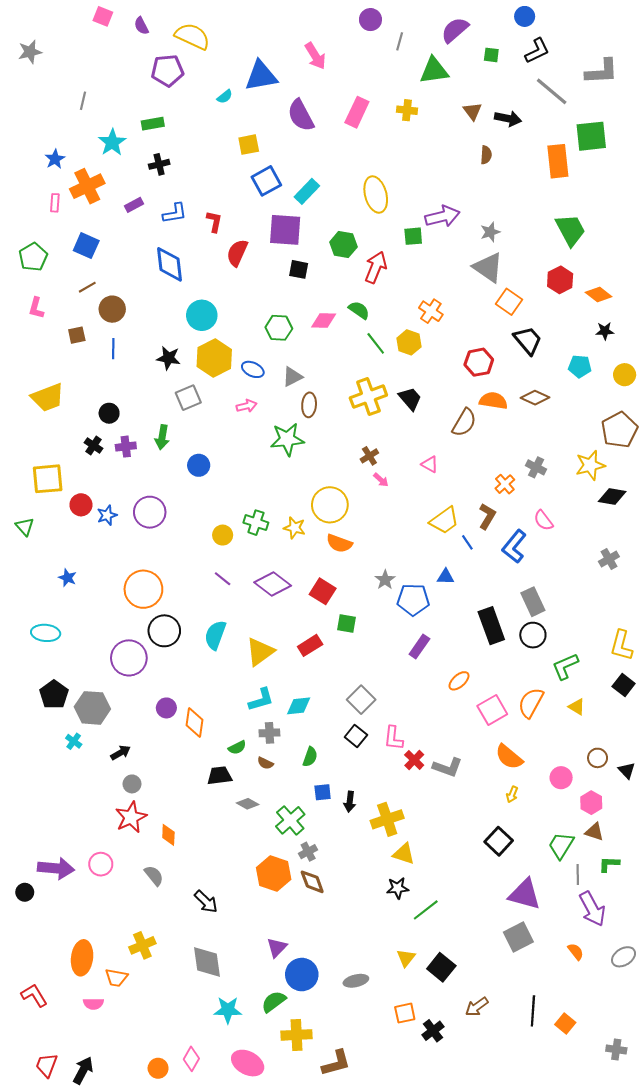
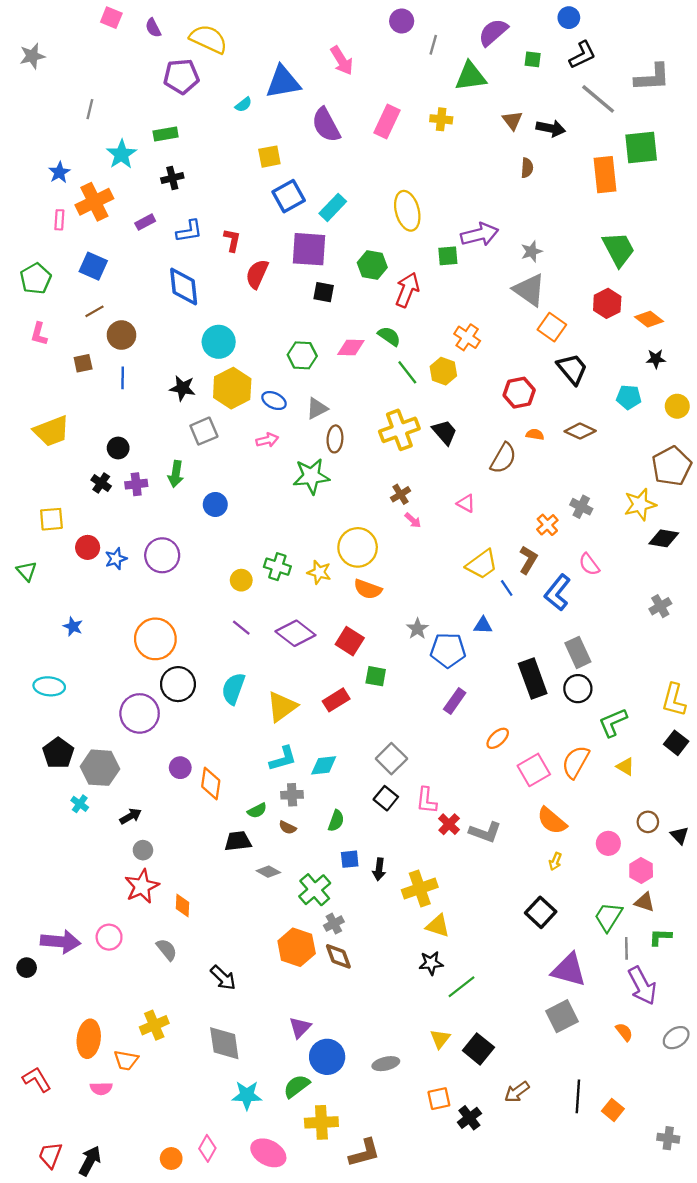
orange semicircle: (493, 401) -> (535, 434), size x0.6
yellow square: (48, 479) -> (51, 519), size x0.7

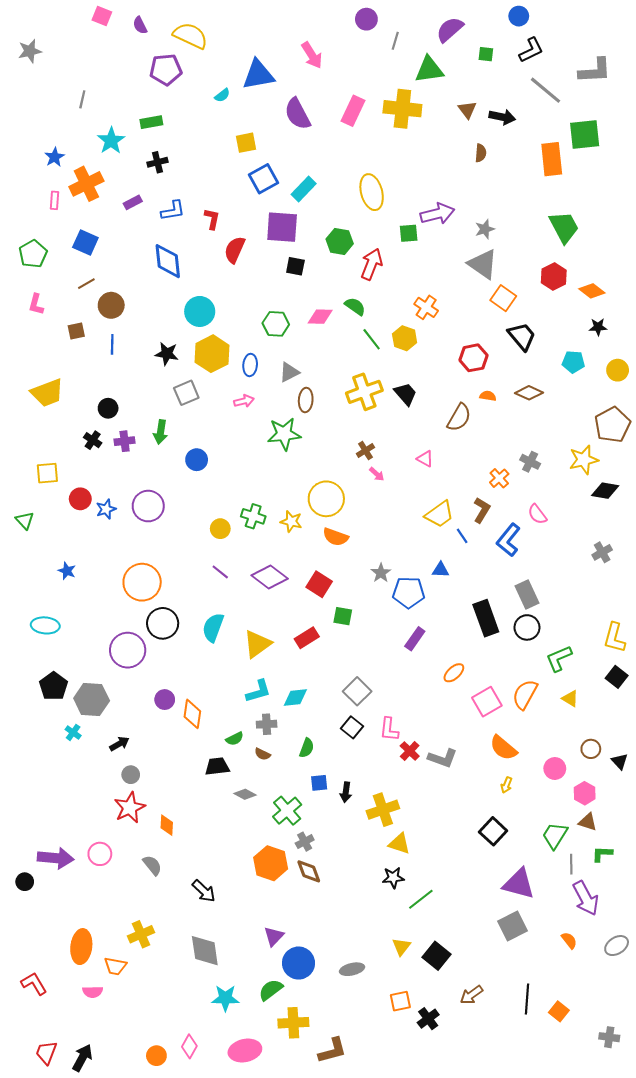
yellow cross: (441, 119) -> (402, 109), size x1.8
blue ellipse: (274, 401) -> (250, 365), turned 70
pink ellipse: (268, 1153) -> (245, 1051), turned -40

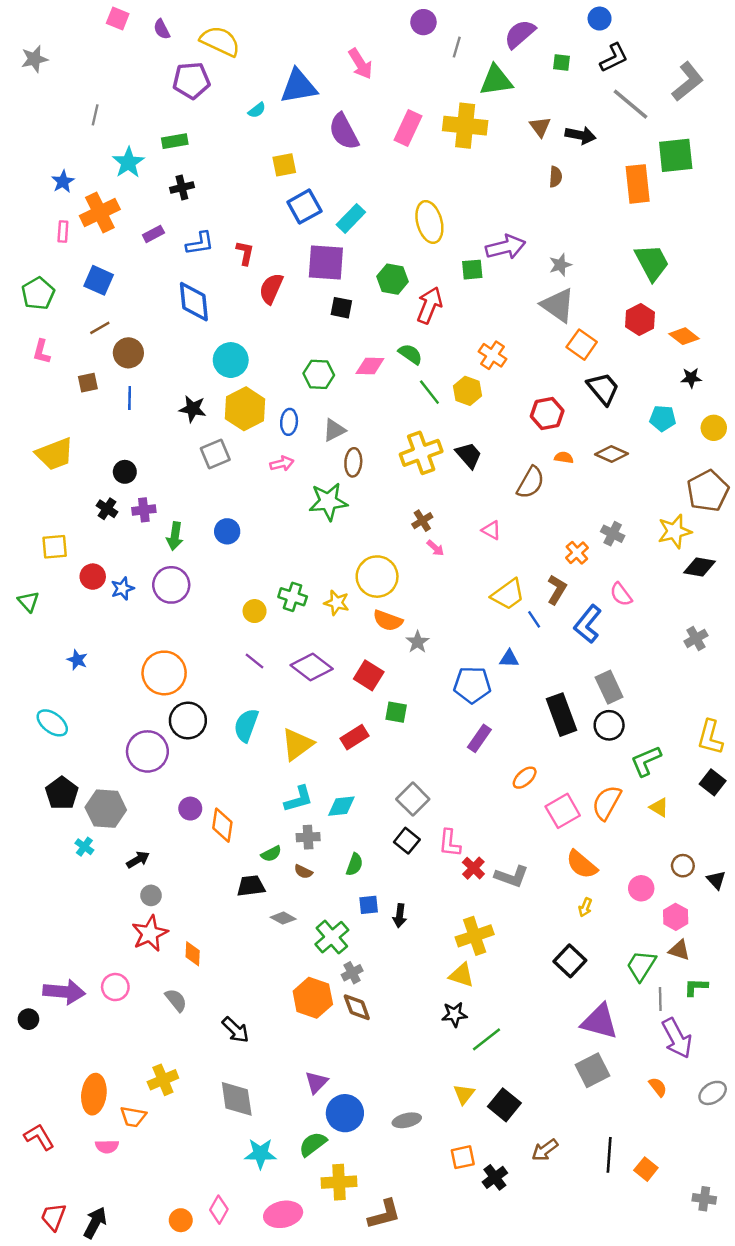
gray L-shape: (595, 71) -> (688, 82), turned -36
green arrow: (161, 432) -> (175, 536), moved
gray star: (381, 573) -> (418, 642), moved
cyan ellipse: (45, 625) -> (52, 723), turned 32
yellow cross: (383, 810) -> (475, 936), moved

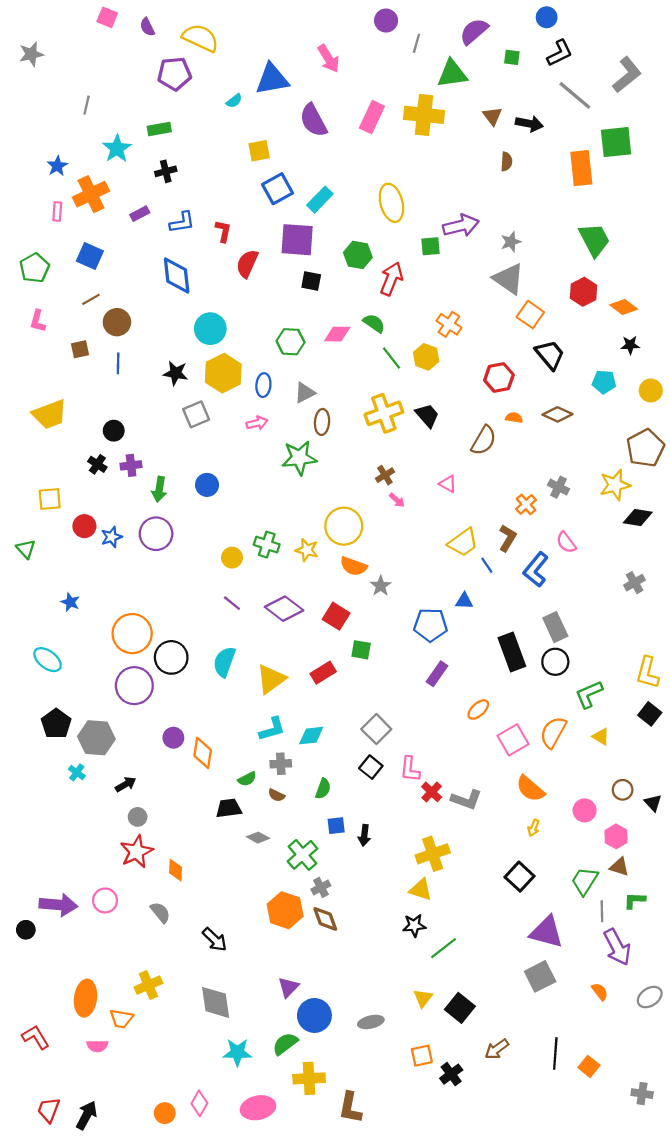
orange circle: (164, 673) -> (132, 634), moved
brown L-shape: (384, 1214) -> (350, 1108), turned 116

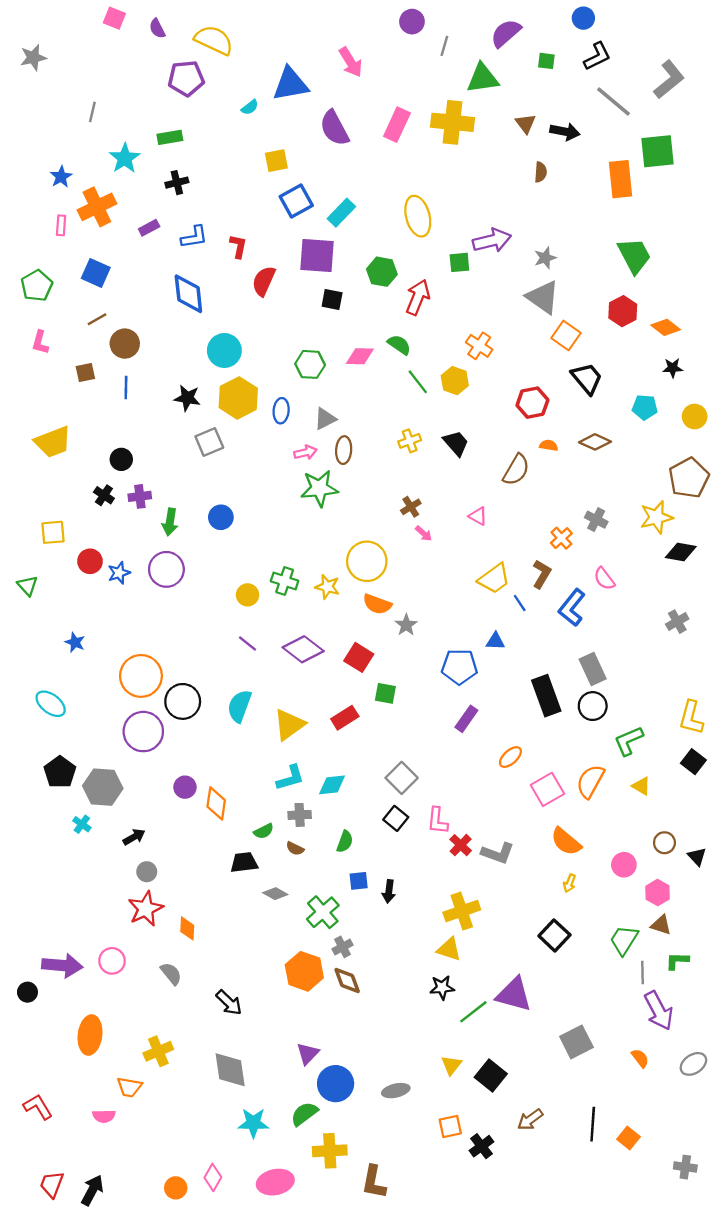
yellow cross: (384, 413) -> (410, 441), size x0.6
pink arrow: (257, 423) -> (305, 452), moved
purple triangle: (547, 932) -> (514, 994), moved
orange ellipse: (85, 998) -> (90, 1035), moved

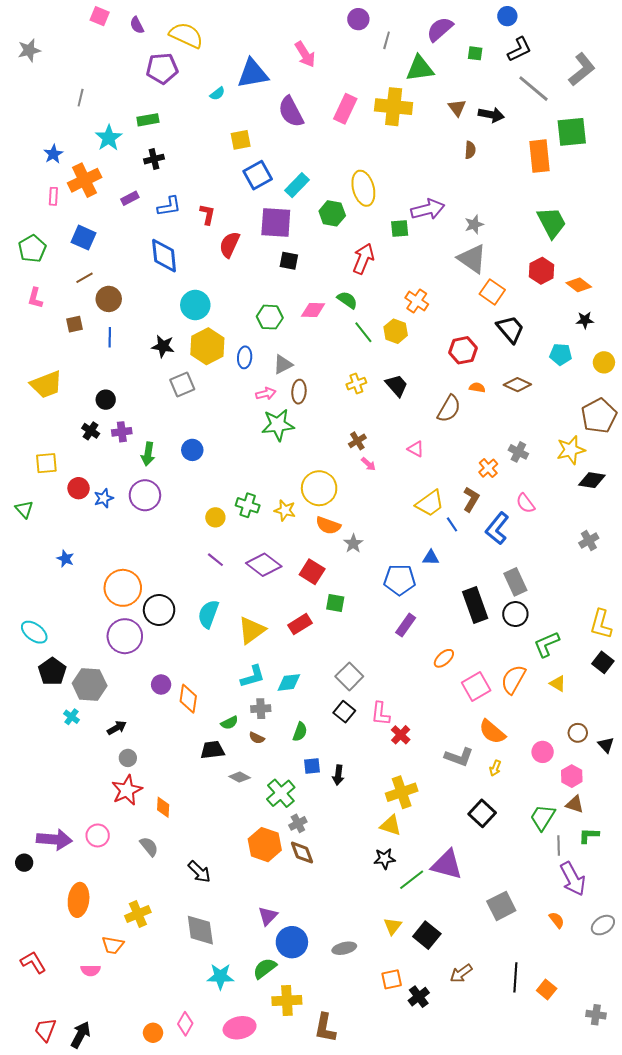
green hexagon: (382, 272) -> (332, 213), moved
cyan ellipse: (51, 704) -> (34, 632), moved
gray L-shape: (498, 853) -> (459, 757), moved

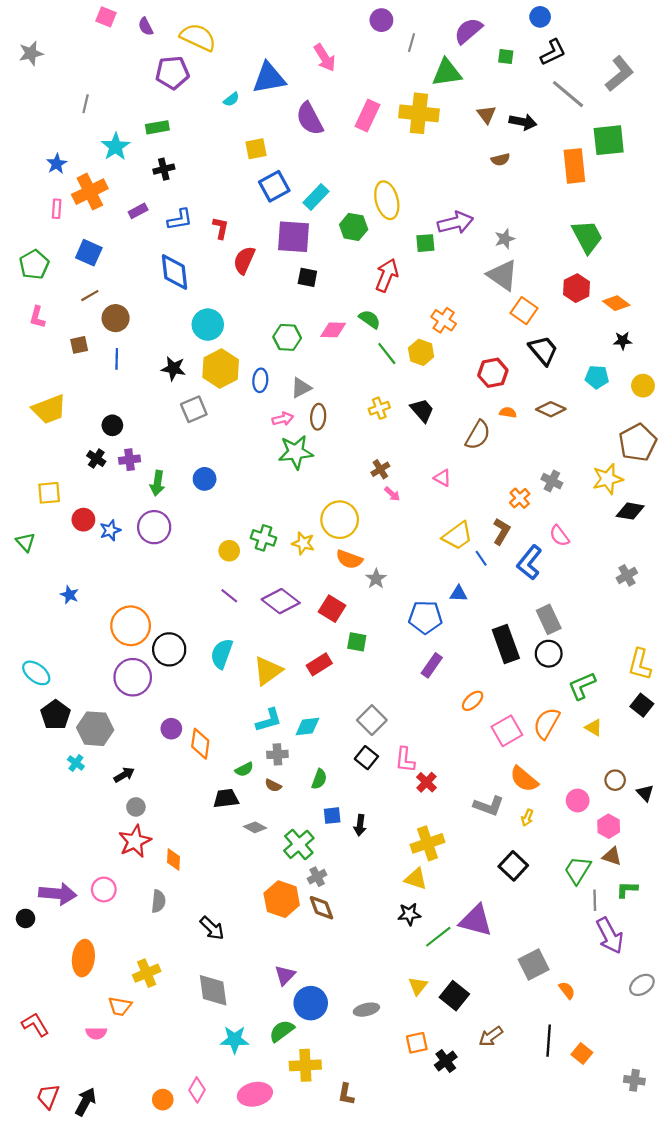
brown semicircle: (470, 150) -> (500, 159), turned 72
gray semicircle: (149, 847) -> (158, 901), turned 45
orange semicircle: (557, 920) -> (567, 990), moved
brown L-shape: (325, 1028) -> (346, 1094), size x0.7

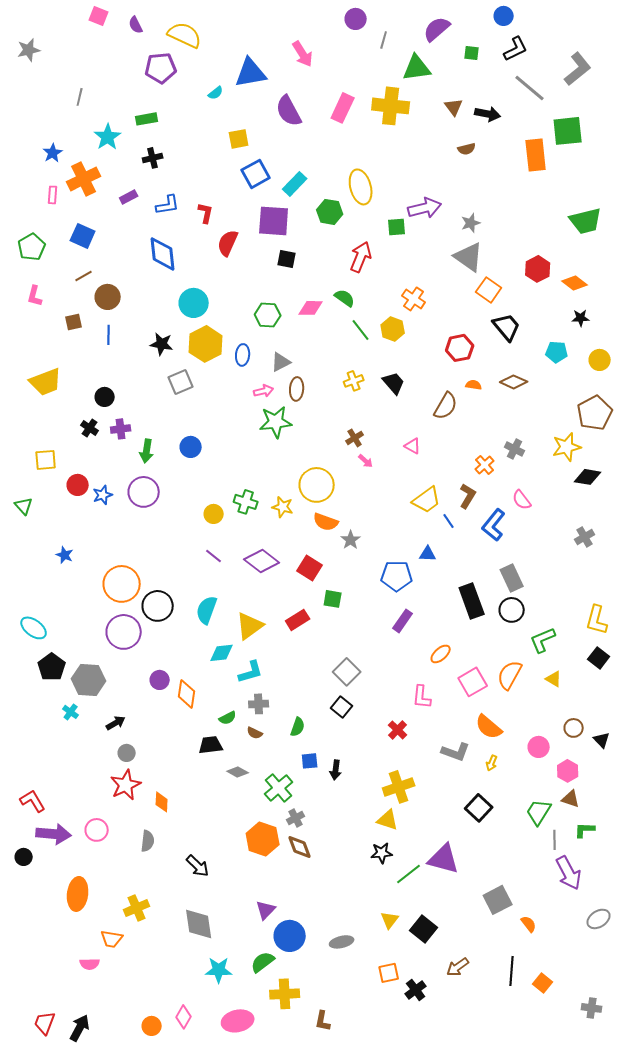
green trapezoid: (587, 237) -> (586, 221), moved, turned 104
cyan diamond: (307, 727) -> (222, 653), moved
pink L-shape: (405, 760) -> (422, 697), moved
red L-shape: (35, 1025) -> (33, 801), moved

